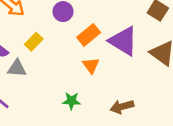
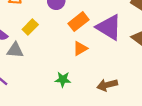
orange triangle: (91, 65) -> (80, 48), turned 35

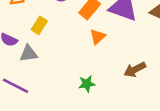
green star: (63, 79) -> (87, 84), moved

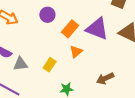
yellow rectangle: (39, 25) -> (50, 65), moved

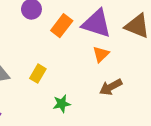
orange triangle: (76, 52) -> (101, 54), moved

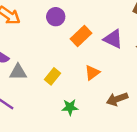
purple triangle: (97, 23) -> (113, 39), size x0.7
orange triangle: (101, 54) -> (92, 73), moved

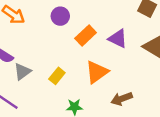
gray triangle: (18, 72) -> (22, 72), turned -36
orange triangle: (92, 73) -> (97, 72), size x1.5

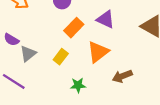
orange rectangle: (86, 36) -> (74, 28), moved
purple triangle: (118, 39) -> (106, 19), moved

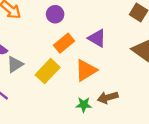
yellow rectangle: (61, 57) -> (48, 71), size x1.5
green star: (78, 85) -> (84, 105), moved

